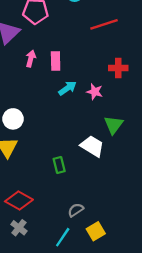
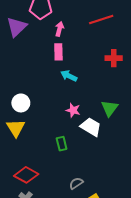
pink arrow: (31, 59) -> (59, 29), moved
cyan arrow: (67, 88) -> (69, 76), turned -119
pink star: (95, 92) -> (73, 110), moved

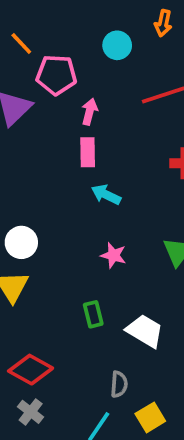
white trapezoid: (91, 127) -> (145, 331), moved
gray semicircle: (76, 183) -> (119, 384), turned 128

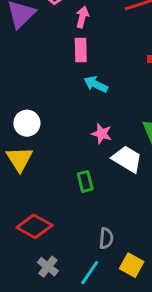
white trapezoid: (145, 331) -> (127, 159), moved
gray cross: (31, 412) -> (48, 267), moved
yellow square: (150, 417) -> (132, 265), turned -30

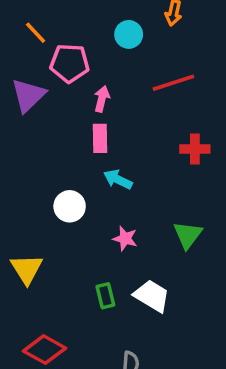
white circle: (27, 123) -> (70, 206), moved
white trapezoid: (127, 159) -> (152, 296), moved

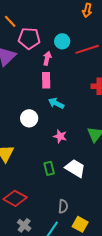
cyan circle: (129, 34) -> (62, 41), moved

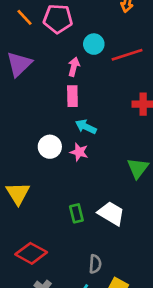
pink pentagon: (29, 38) -> (58, 19), moved
pink star: (60, 136) -> (79, 152), moved

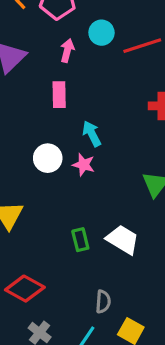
pink arrow: (74, 67) -> (67, 51), moved
pink rectangle: (72, 96) -> (59, 95), moved
cyan arrow: (86, 127) -> (92, 134), turned 36

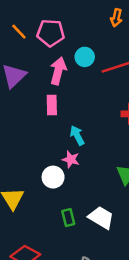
pink arrow: (67, 51) -> (58, 71), size x1.5
white circle: (48, 158) -> (53, 177), moved

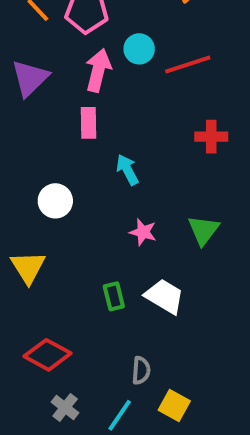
pink star: (71, 159) -> (143, 232), moved
white circle: (53, 177) -> (55, 201), moved

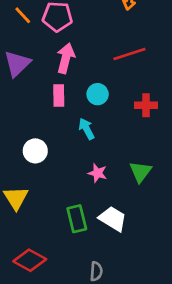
cyan circle: (139, 49) -> (98, 94), moved
green rectangle: (114, 296) -> (77, 219), size x1.4

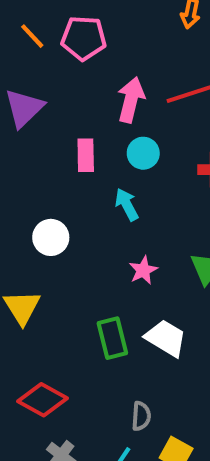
pink arrow: (66, 58) -> (131, 100), moved
pink star: (98, 173) -> (143, 270), turned 30

